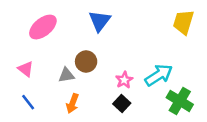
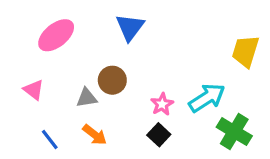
yellow trapezoid: (183, 22) -> (245, 51), moved
blue line: (28, 102) -> (50, 140), moved
orange arrow: (72, 103) -> (95, 135), turned -72

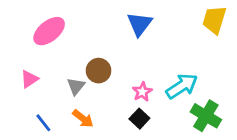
blue triangle: (130, 27) -> (139, 24), moved
yellow trapezoid: (245, 51) -> (214, 20), moved
pink triangle: (34, 90) -> (29, 79), turned 48
gray triangle: (87, 98) -> (76, 86), turned -42

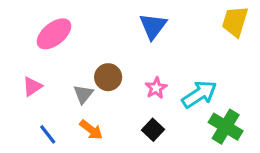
pink star: (142, 92) -> (156, 88), moved

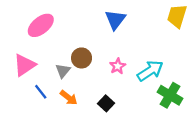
pink triangle: (32, 86) -> (24, 65), size x1.5
black square: (153, 130) -> (106, 103), moved
blue line: (48, 134) -> (41, 92), moved

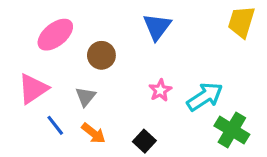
brown circle: (82, 58) -> (101, 55), moved

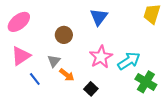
pink ellipse: (55, 35) -> (19, 22), moved
pink star: (160, 90) -> (101, 57), size x1.6
orange arrow: (93, 133) -> (67, 75), moved

